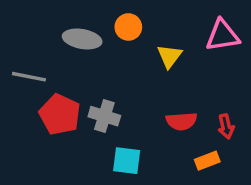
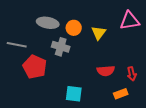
orange circle: (128, 27) -> (74, 28), moved
gray cross: (104, 116) -> (61, 47), moved

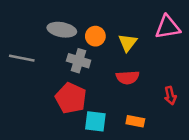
red pentagon: (35, 67) -> (71, 98), moved
red semicircle: (106, 71) -> (128, 77), moved
orange rectangle: (121, 94) -> (135, 121), moved, turned 32

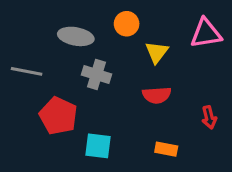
orange circle: (95, 36) -> (127, 24), moved
red pentagon: (71, 98) -> (58, 116), moved
cyan square: (95, 121) -> (98, 146), moved

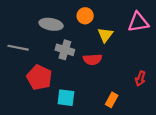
red semicircle: (157, 95) -> (93, 59), moved
red arrow: (209, 117) -> (140, 79), turned 32
orange rectangle: (166, 149) -> (112, 100), turned -72

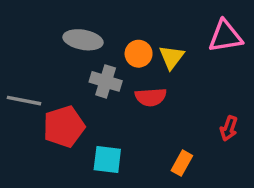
orange circle: (85, 16) -> (139, 54), moved
gray line: (18, 48) -> (24, 101), moved
red pentagon: (39, 77) -> (64, 127), turned 30

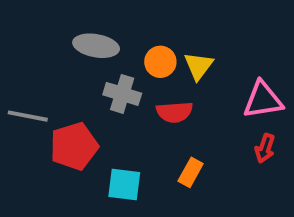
pink triangle: (225, 36) -> (263, 100), moved
orange rectangle: (182, 163) -> (191, 172), moved

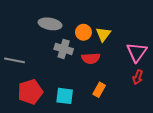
pink triangle: (263, 100) -> (137, 52), turned -45
red pentagon: (74, 146) -> (30, 92), moved

